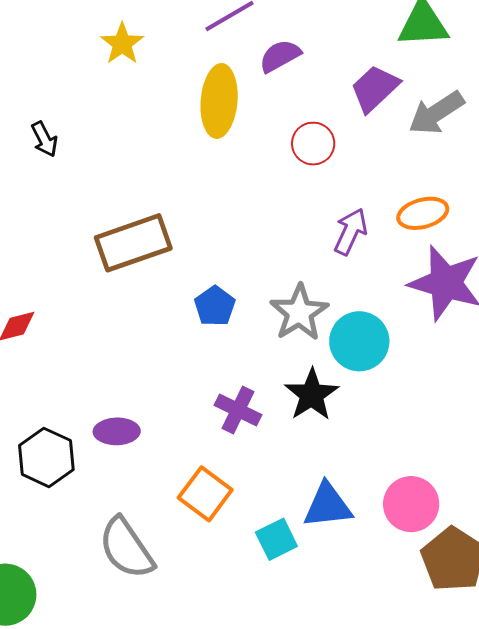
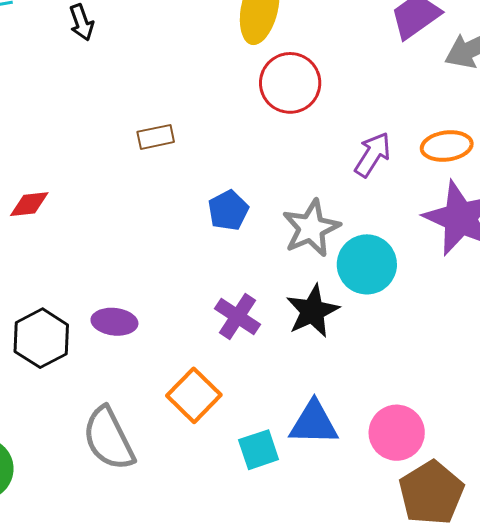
red circle: (313, 144) -> (290, 83), moved, size x1.4
brown rectangle: (133, 243) -> (156, 137), size x0.5

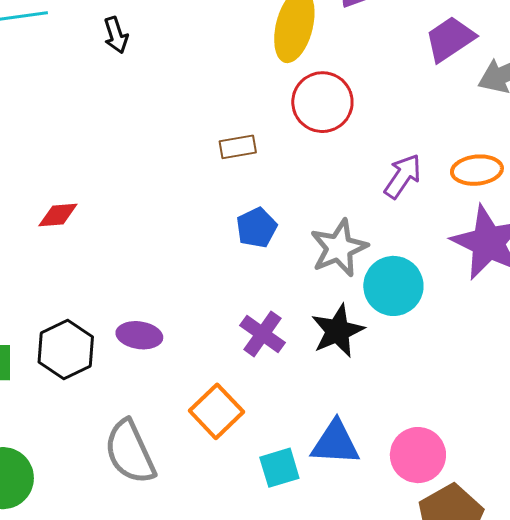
brown rectangle: (156, 137) -> (238, 147), moved

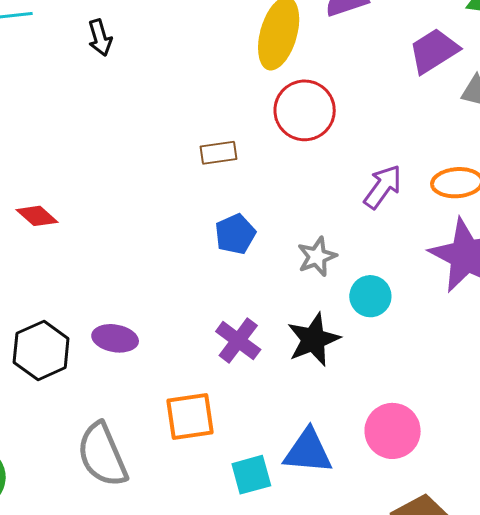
red diamond: (58, 215) -> (37, 216), turned 45
gray star: (339, 248) -> (317, 257), size x0.7
cyan circle: (393, 286) -> (370, 296), size x0.7
orange square: (217, 411) -> (190, 416), turned 34
pink circle: (418, 455) -> (393, 431), moved

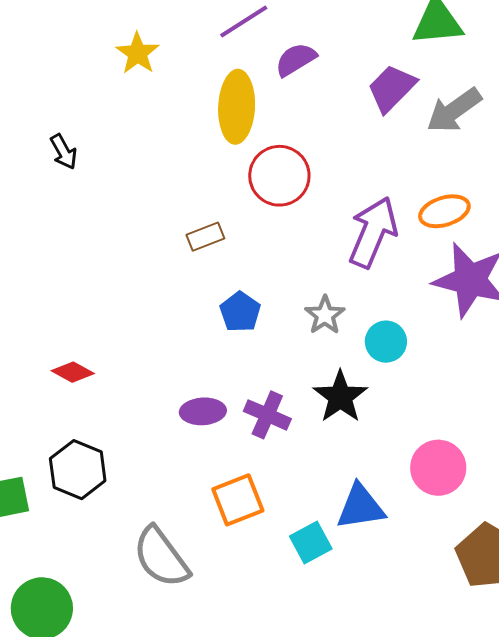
purple arrow: (383, 187) -> (373, 232), size x1.5
red diamond: (37, 216) -> (73, 372), moved
purple ellipse: (115, 338) -> (203, 411), moved

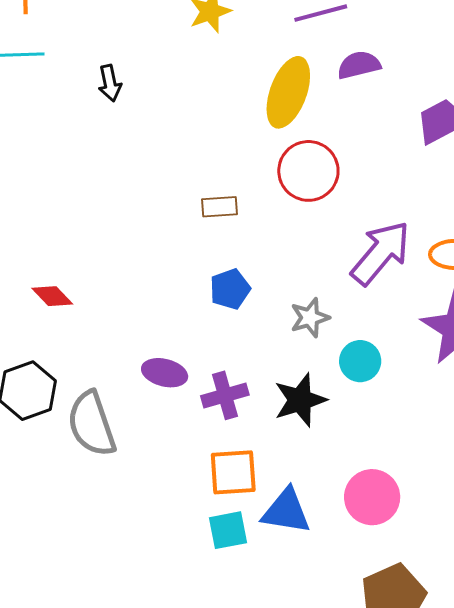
purple cross: (267, 415) -> (225, 395), turned 33
orange square: (238, 500) -> (233, 472), moved
gray semicircle: (161, 557) -> (92, 424), moved

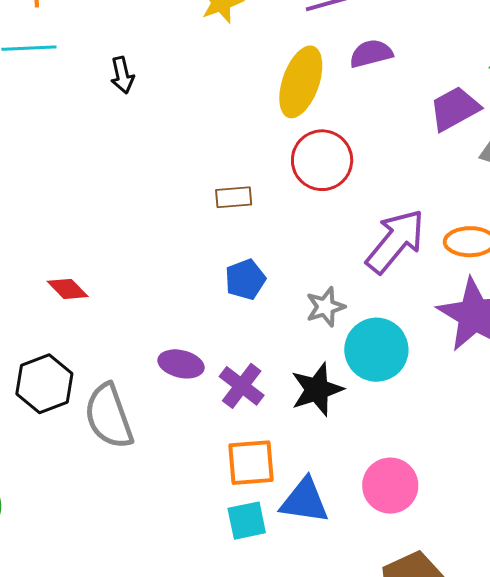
cyan circle: (360, 361) -> (376, 350), size x1.5
purple cross: (225, 395) -> (242, 386), turned -36

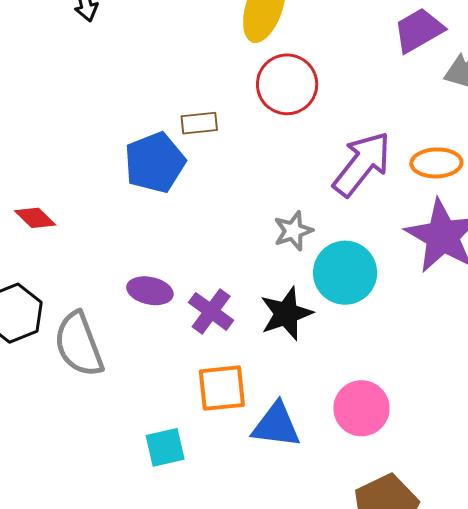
blue pentagon: (245, 279) -> (155, 163), moved, size x1.5
cyan square: (247, 521) -> (165, 447), moved

